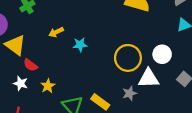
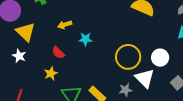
red semicircle: (30, 65) -> (58, 53), moved
white triangle: (148, 78) -> (145, 78), turned 40
white star: (21, 83) -> (19, 56), moved

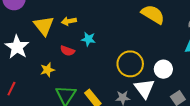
yellow triangle: (26, 32) -> (44, 26), moved
red semicircle: (58, 53) -> (67, 51), moved, turned -32
white star: (19, 56) -> (17, 47), size x1.6

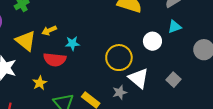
red semicircle: (67, 51) -> (55, 60), size x1.5
white circle: (163, 69) -> (152, 41), moved

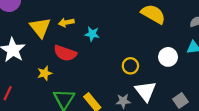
cyan star: (72, 43) -> (92, 34), moved
yellow circle: (119, 58) -> (130, 66), size x0.6

